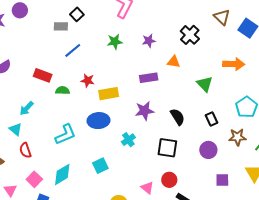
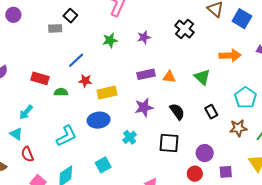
blue line: (73, 50) -> (76, 60), moved
orange triangle: (174, 62) -> (169, 77), moved
purple circle: (208, 150) -> (205, 153), moved
red circle: (169, 180) -> (195, 174), moved

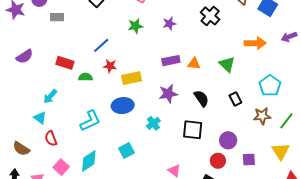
gray rectangle: (55, 28) -> (57, 17), moved

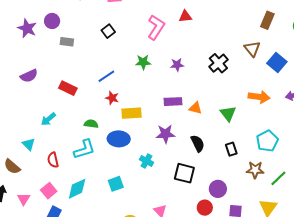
green semicircle: (85, 77) -> (91, 124), moved
cyan triangle: (40, 118) -> (29, 144), moved
cyan cross: (153, 123) -> (146, 161), turned -32
red semicircle: (51, 138) -> (53, 160), moved

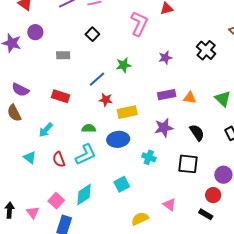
gray rectangle: (67, 42) -> (63, 55), moved
green star: (143, 62) -> (124, 65), moved
purple semicircle: (29, 76) -> (20, 90), turned 60
red semicircle: (53, 160) -> (59, 159), moved
brown semicircle: (12, 167) -> (14, 113), moved, turned 30

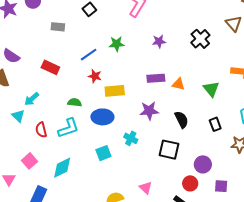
cyan triangle: (30, 157) -> (18, 116), moved
cyan square: (122, 184) -> (103, 153), moved
pink square: (56, 201) -> (30, 161), moved

